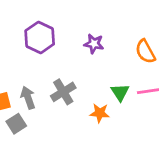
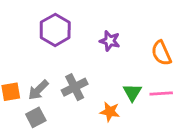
gray arrow: (28, 98) -> (38, 90), turned -120
gray square: (16, 124) -> (36, 117), moved

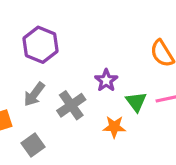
purple star: (110, 41) -> (106, 80), moved, turned 30
gray arrow: (38, 90) -> (34, 94), moved

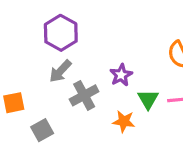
gray arrow: (34, 94) -> (60, 71), moved

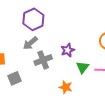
orange star: (124, 121) -> (66, 87), moved

